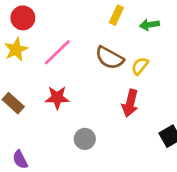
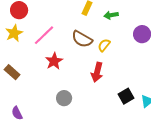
red star: (57, 98) -> (54, 61), moved, turned -30

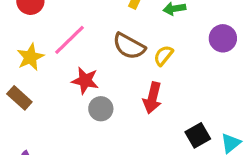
yellow star: (14, 33) -> (30, 57), moved
red star: (54, 61) -> (85, 81), turned -30
gray circle: (64, 98) -> (101, 109), moved

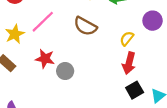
yellow semicircle: (163, 56) -> (127, 39), moved
red star: (85, 81) -> (45, 59), moved
red arrow: (152, 98) -> (129, 63), moved

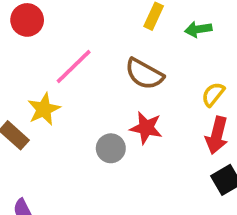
yellow star: (15, 34) -> (44, 109), moved
red star: (45, 59) -> (146, 128), moved

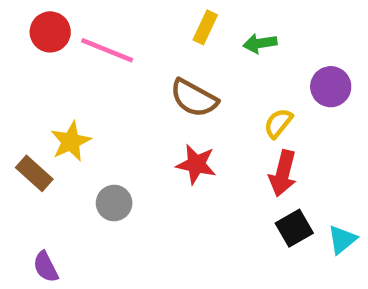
pink line: (74, 66) -> (107, 50), moved, turned 66
gray circle: (111, 148) -> (114, 203), moved

